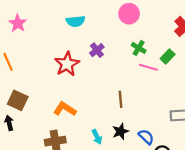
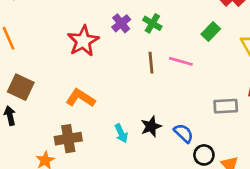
green cross: (139, 48) -> (152, 23), moved
pink line: (148, 67) -> (181, 61), moved
brown line: (120, 99) -> (151, 63), moved

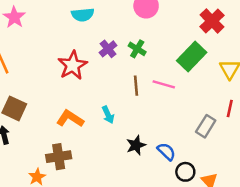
green rectangle: (211, 31) -> (192, 56), size x1.6
gray rectangle: (226, 106) -> (206, 126), turned -55
cyan arrow: (121, 133) -> (108, 115), moved

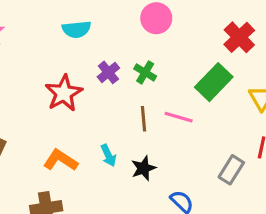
black star: (136, 145) -> (144, 168), moved

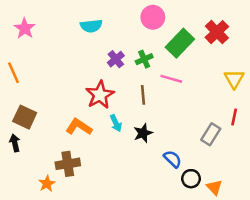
green cross: (145, 72) -> (144, 59), turned 35
green rectangle: (214, 82) -> (180, 43), moved
red star: (64, 93) -> (100, 95), moved
pink line: (179, 117) -> (171, 79), moved

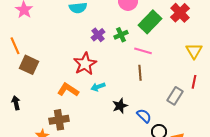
brown line: (143, 95) -> (140, 73), moved
brown square: (25, 117) -> (29, 65), moved
cyan arrow: (116, 123) -> (98, 87), turned 96
black star: (143, 133) -> (120, 106), moved

